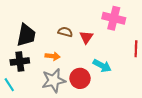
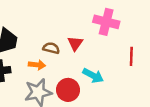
brown semicircle: (65, 32) -> (51, 48), moved

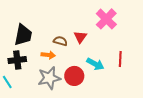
pink cross: (106, 22) -> (106, 19), turned 30
red line: (131, 56) -> (120, 59), moved

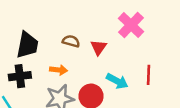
brown semicircle: (60, 41) -> (71, 41), moved

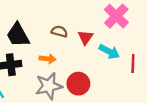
black trapezoid: (27, 45) -> (18, 35), turned 140
cyan arrow: (117, 81) -> (109, 52), moved

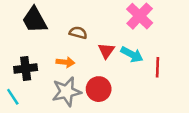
black trapezoid: (18, 35) -> (35, 20), moved
red triangle: (85, 37) -> (106, 51), moved

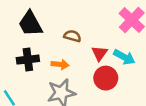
black cross: (26, 69) -> (28, 60), moved
red circle: (99, 89) -> (106, 78), moved

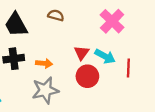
brown semicircle: (72, 36) -> (56, 15), moved

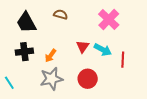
orange arrow: (44, 63) -> (50, 56), turned 120
red circle: (87, 76) -> (88, 79), moved

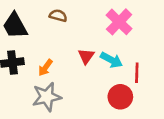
red circle: (88, 79) -> (120, 97), moved

